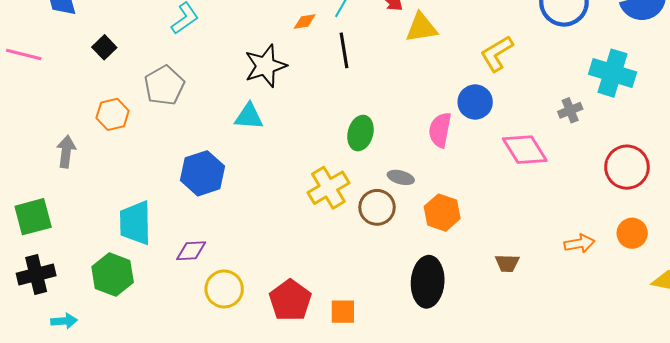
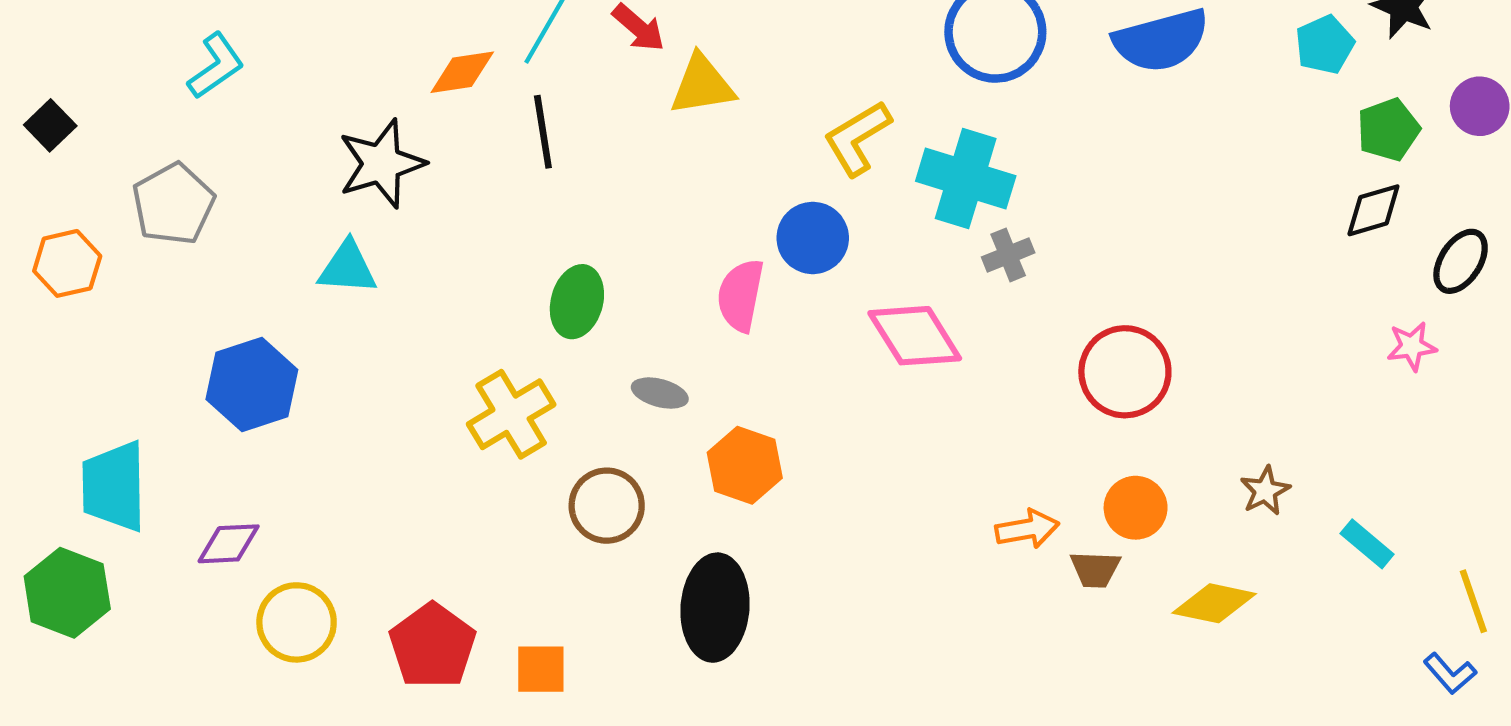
orange diamond: (305, 21) -> (462, 72), size x1.4
cyan cross: (613, 73) -> (966, 178), moved
brown circle: (377, 207) -> (607, 506), moved
brown trapezoid: (507, 263) -> (1095, 569), moved

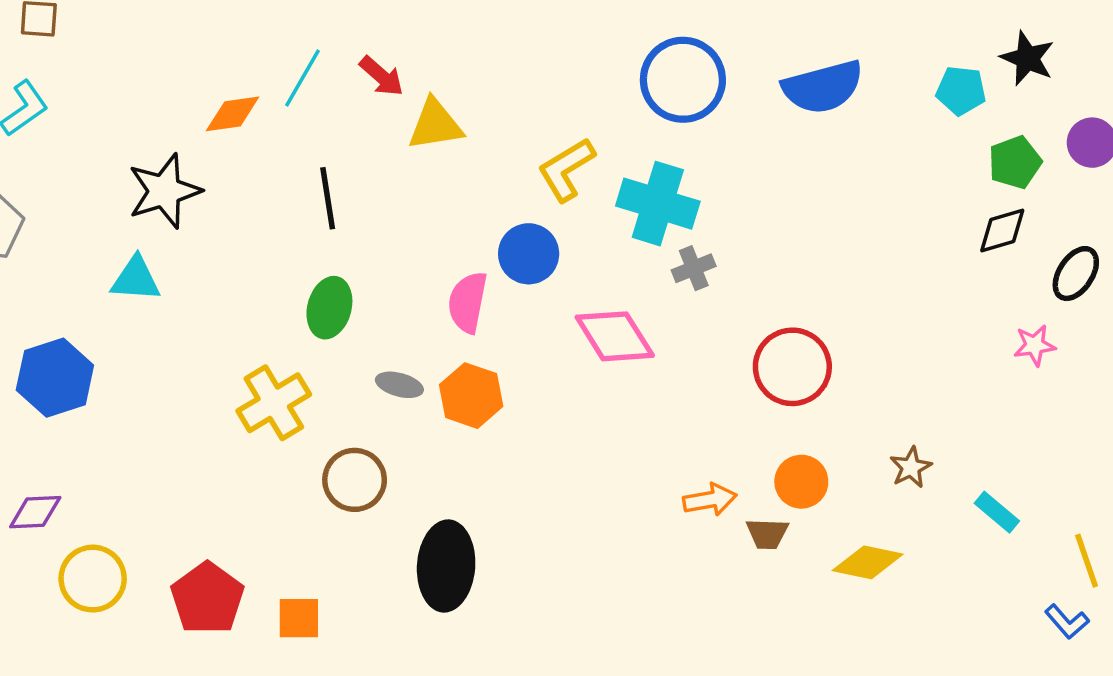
cyan pentagon: (1325, 45) -> (961, 91), turned 30
black line: (543, 132) -> (328, 198), moved
orange hexagon: (745, 465) -> (471, 396), moved

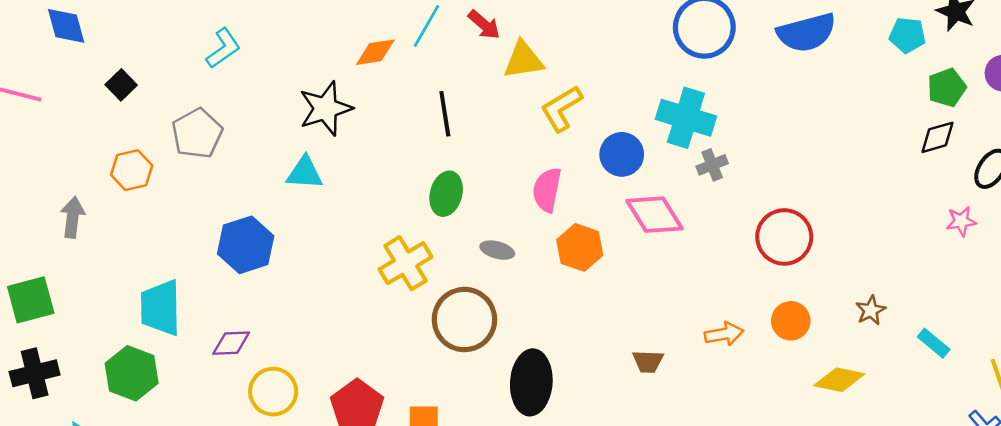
yellow L-shape: (566, 169) -> (561, 109), moved
blue circle: (529, 254) -> (622, 154), moved
orange hexagon: (471, 396) -> (580, 247), moved
brown circle: (355, 480) -> (464, 320), size x1.4
brown trapezoid: (767, 534) -> (648, 361), moved

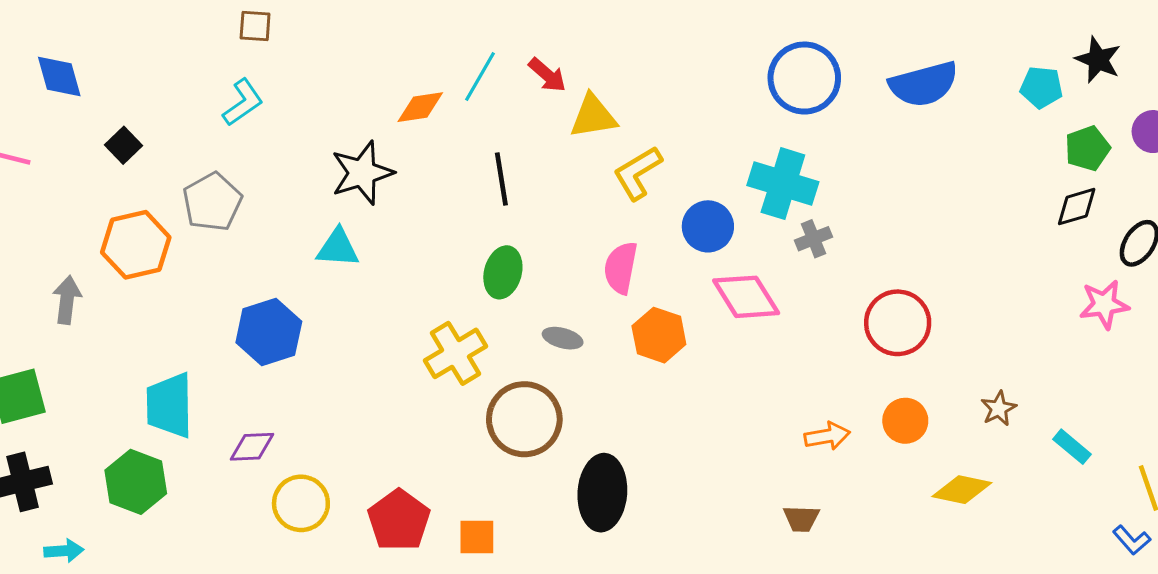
orange hexagon: (132, 170) -> (136, 245), size x1.4
pink star: (961, 221) -> (1104, 304), size x1.4
brown trapezoid: (648, 361) -> (801, 519), moved

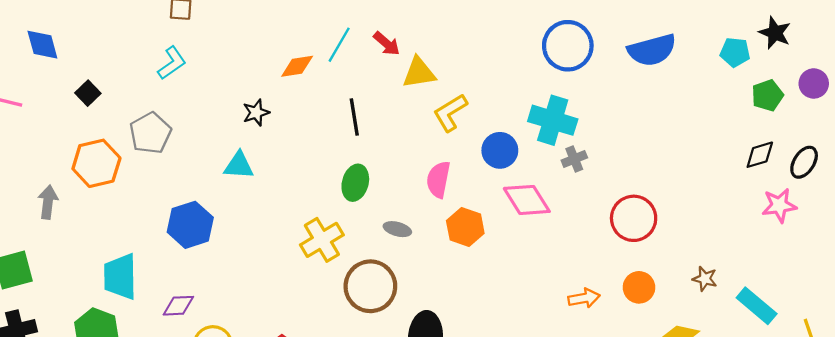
black star: (362, 173) -> (256, 113), size x0.6
black diamond: (1077, 207) -> (760, 155), moved
brown star: (999, 408) -> (705, 279), turned -30
cyan rectangle: (1072, 447) -> (757, 306), size x1.5

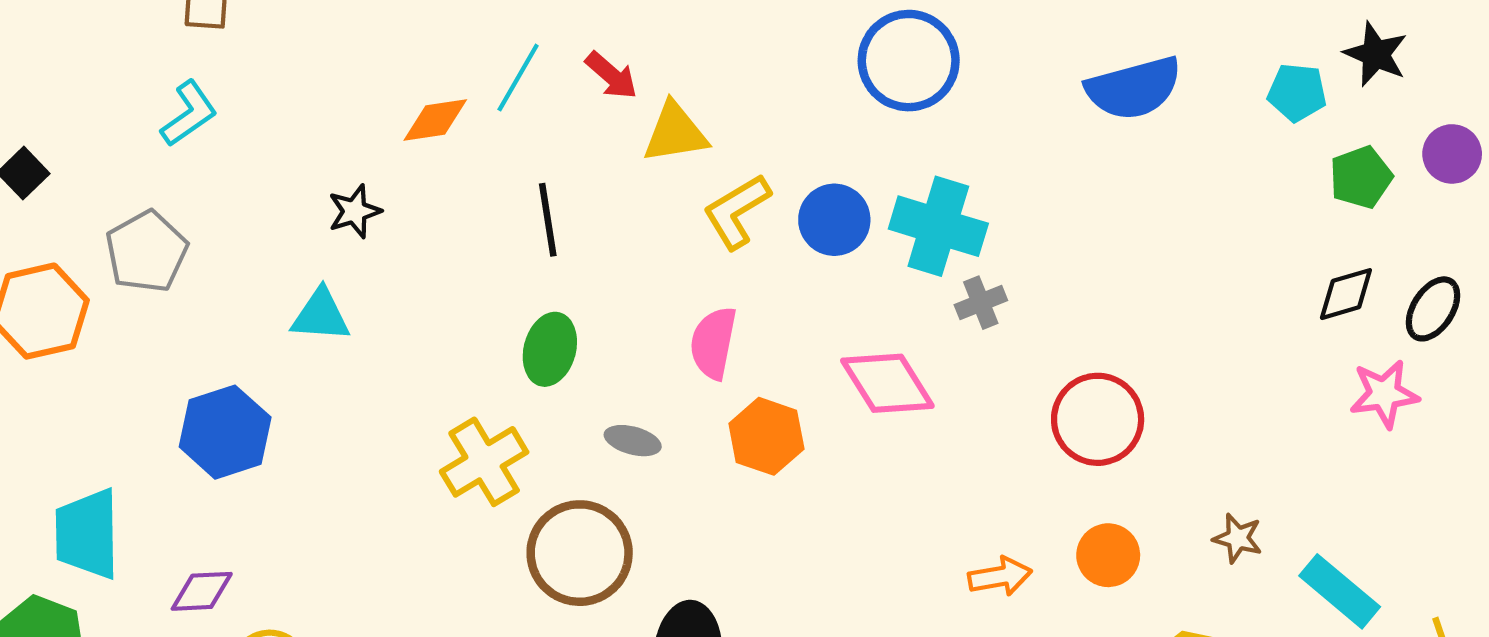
blue circle: (568, 46) -> (909, 61), moved
blue circle: (500, 150) -> (834, 220), moved

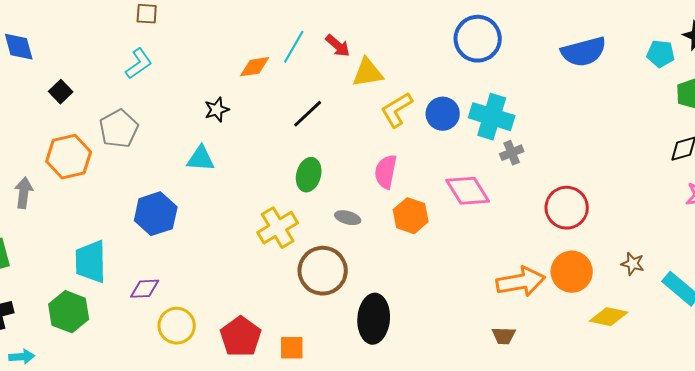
black line: (548, 220) -> (308, 114), turned 56
orange circle: (1108, 555) -> (572, 272), size x1.4
orange arrow: (1000, 576) -> (521, 282), size x1.6

